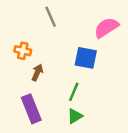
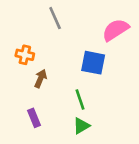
green line: (74, 92) -> (80, 100), turned -42
purple rectangle: (31, 109) -> (34, 118), size x0.6

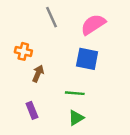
pink semicircle: (115, 30) -> (93, 25), moved
green line: (80, 100) -> (75, 93), turned -66

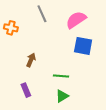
orange cross: (23, 51) -> (11, 28), moved
blue square: (87, 59) -> (83, 46), moved

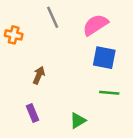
green line: (61, 76) -> (109, 93), moved

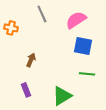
green triangle: (78, 121) -> (62, 96), size x1.5

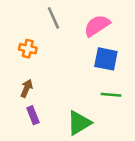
orange cross: (11, 28) -> (28, 49), moved
brown arrow: (31, 60) -> (27, 88), moved

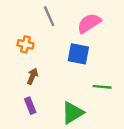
blue square: (106, 59) -> (78, 54), moved
brown arrow: (27, 88) -> (33, 76), moved

